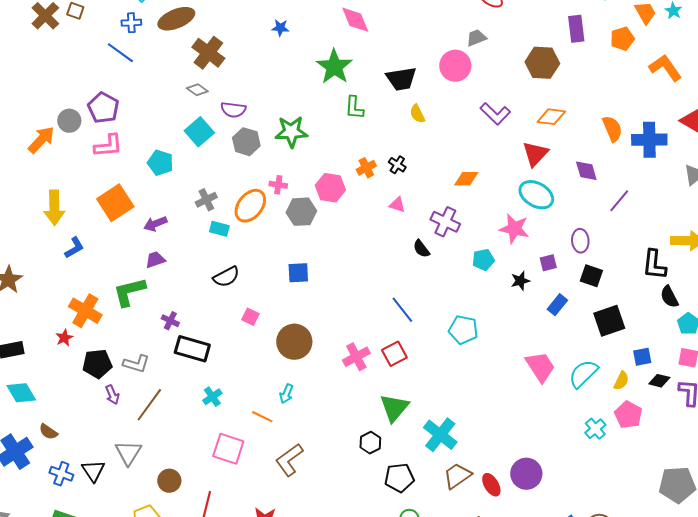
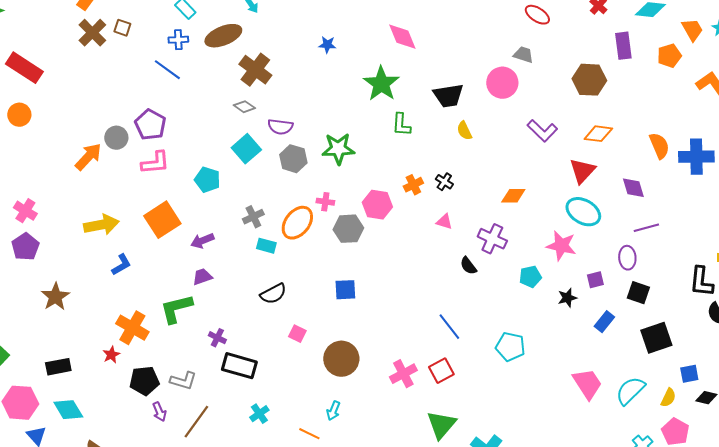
gray trapezoid: (476, 38) -> (523, 55), turned 40
purple line: (619, 201) -> (646, 228), moved, turned 35
yellow arrow: (54, 208) -> (101, 225), turned -100

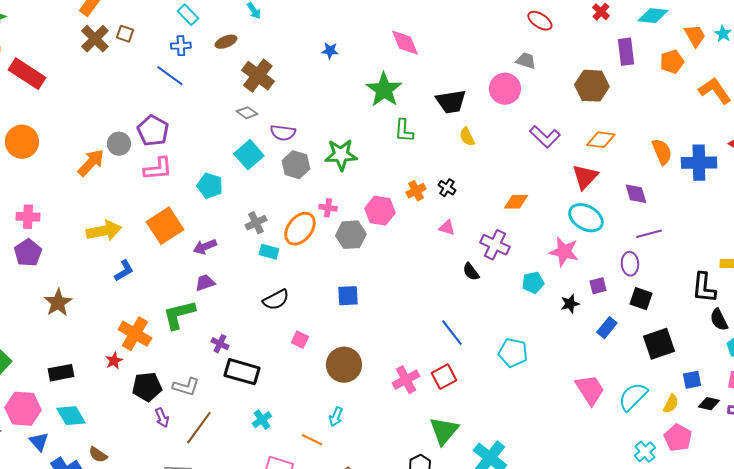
brown ellipse: (223, 36) -> (226, 42), size x0.6
orange circle: (19, 115) -> (22, 142), moved, size x1.4
pink cross: (25, 211) -> (28, 217), turned -30

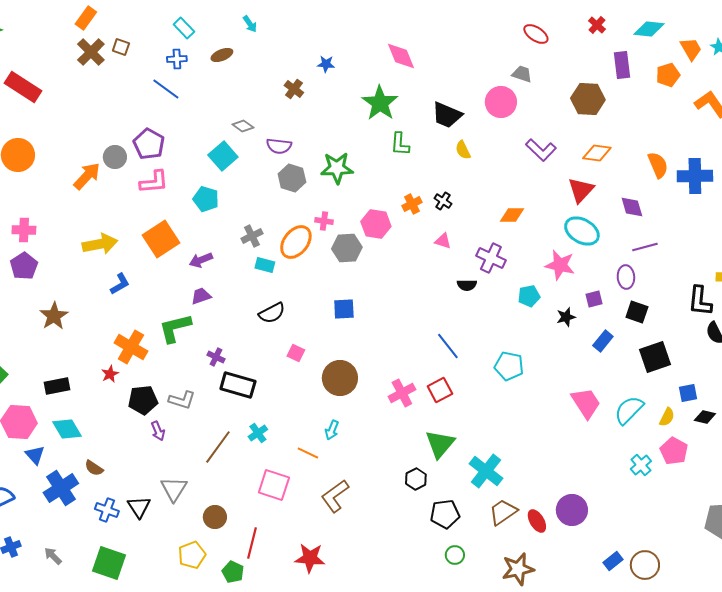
brown cross: (258, 76) -> (294, 89), moved, size x0.6
black trapezoid: (451, 102) -> (447, 115), turned 32
cyan square: (249, 155) -> (223, 156), moved
black semicircle: (471, 272) -> (467, 285), turned -54
brown line: (199, 428) -> (218, 447), moved

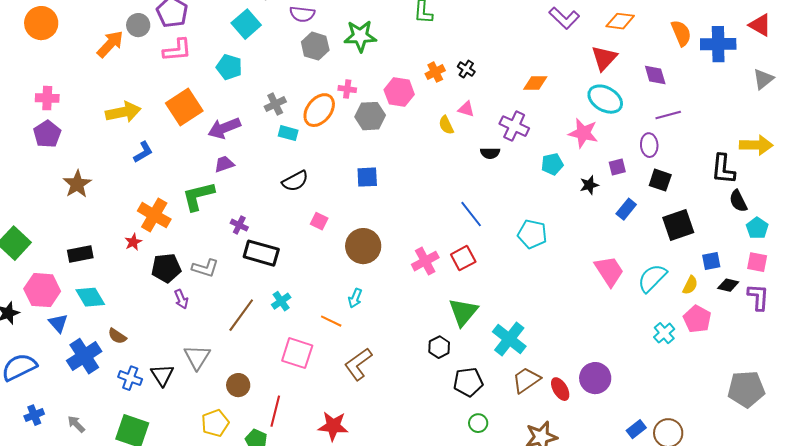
yellow semicircle: (463, 150) -> (446, 125), moved
purple arrow: (201, 260) -> (224, 128), size x1.4

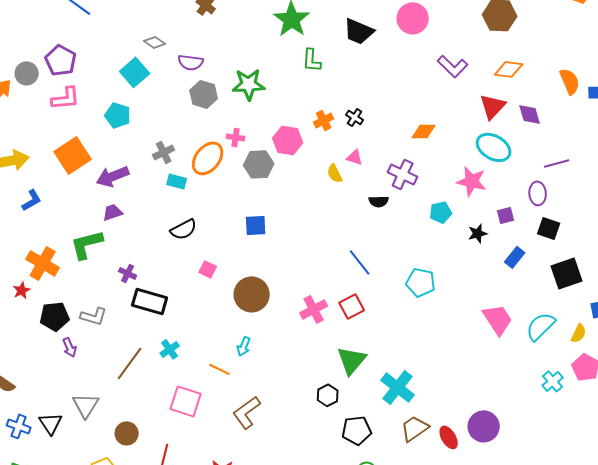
purple diamond: (655, 75) -> (530, 114), moved

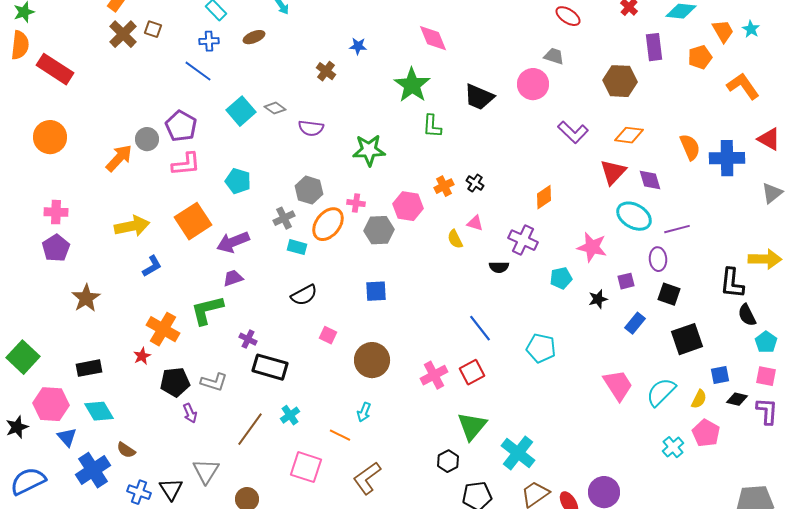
cyan square: (135, 72) -> (241, 111), moved
gray hexagon: (204, 94) -> (309, 190), moved
orange diamond: (424, 131) -> (544, 197), turned -35
cyan ellipse: (494, 147) -> (634, 216), moved

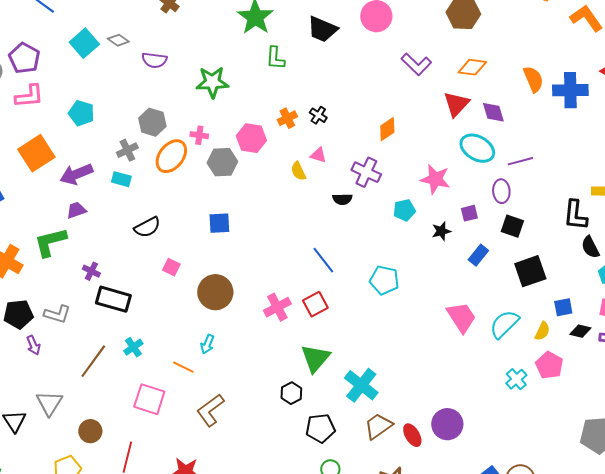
cyan rectangle: (297, 247) -> (121, 179), moved

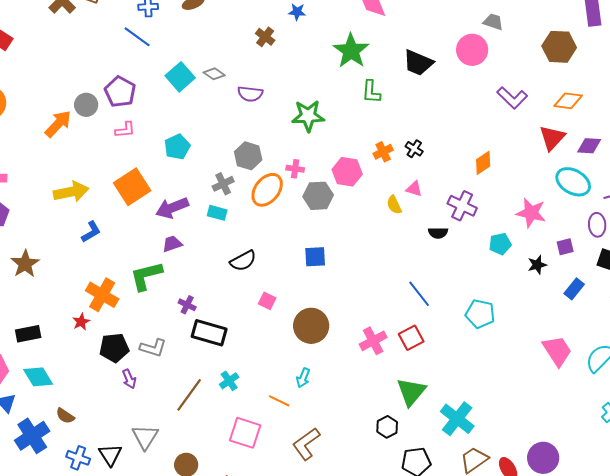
pink L-shape: (29, 96) -> (125, 130), size x0.7
purple diamond: (493, 112) -> (589, 146), turned -70
cyan pentagon: (81, 113) -> (177, 147), turned 30

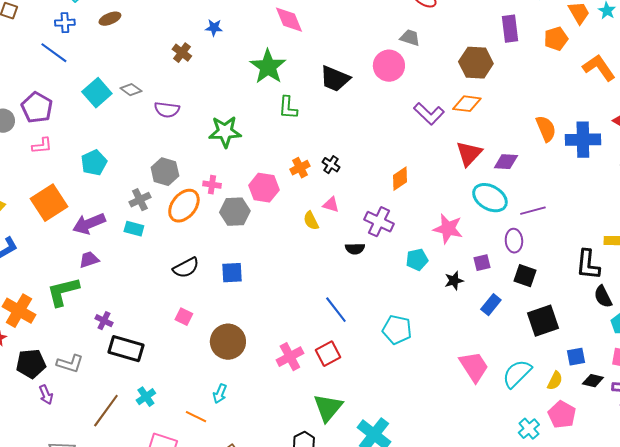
orange diamond: (568, 101) -> (467, 104), moved
black semicircle: (243, 261) -> (186, 268), moved

